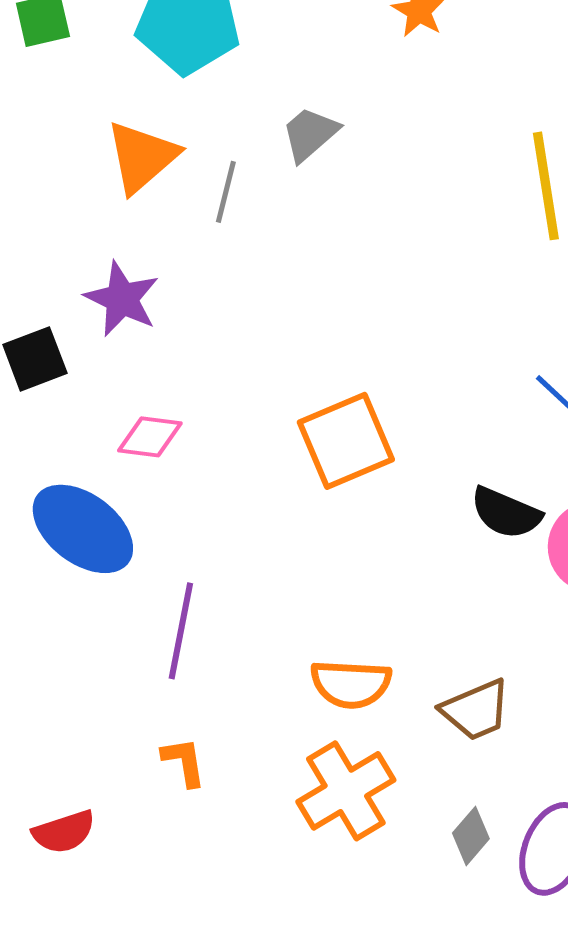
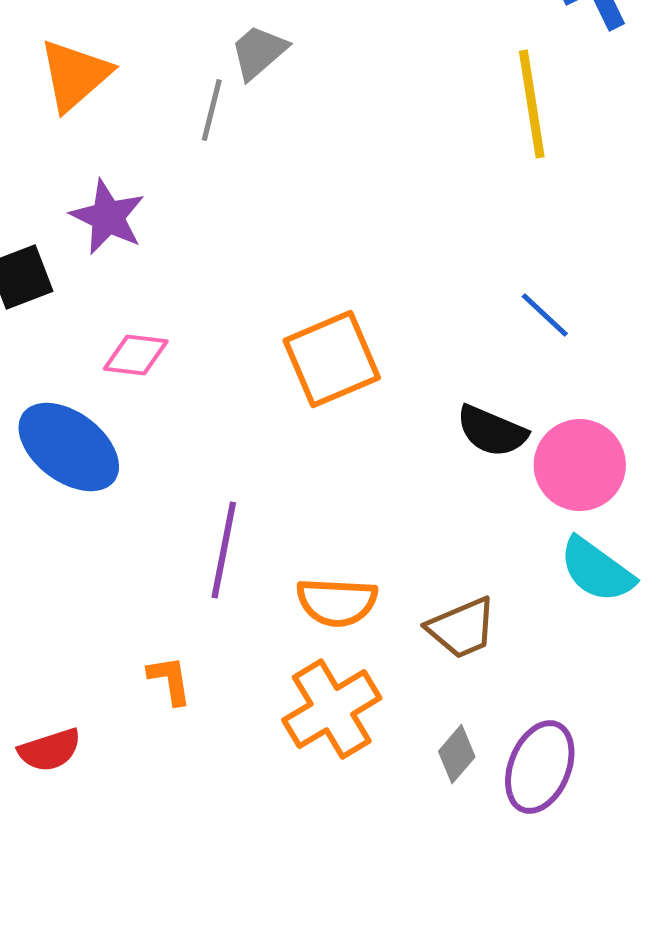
gray trapezoid: (310, 134) -> (259, 52), moved
orange triangle: (142, 157) -> (75, 75), moved
purple line: (181, 631) -> (224, 550), moved

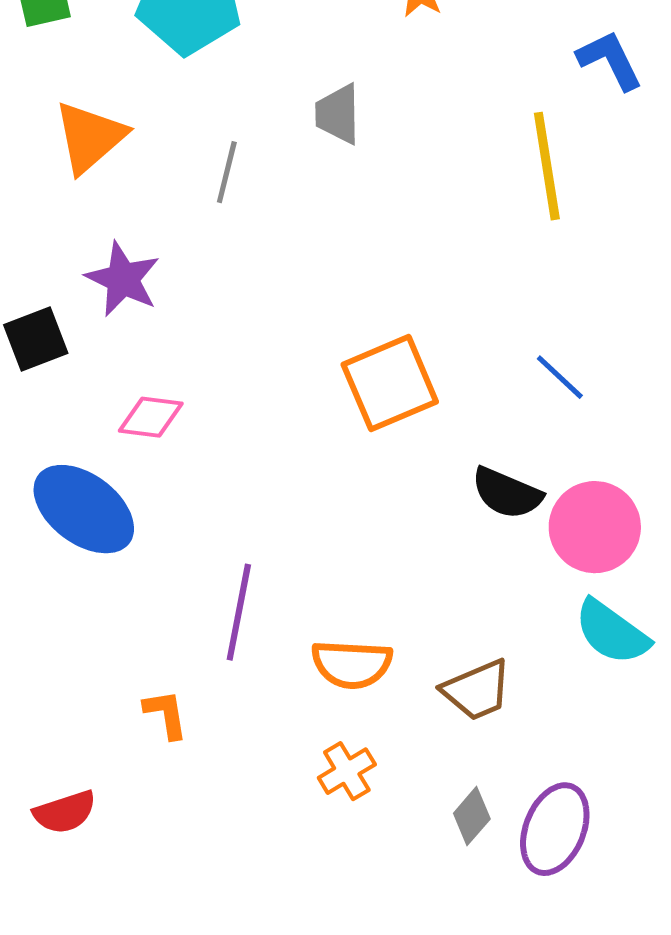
gray trapezoid: (259, 52) -> (338, 114), moved, turned -50
orange square: (332, 359) -> (390, 383), moved
orange L-shape: (170, 680) -> (166, 714), moved
orange cross: (332, 709) -> (347, 771), size x0.6

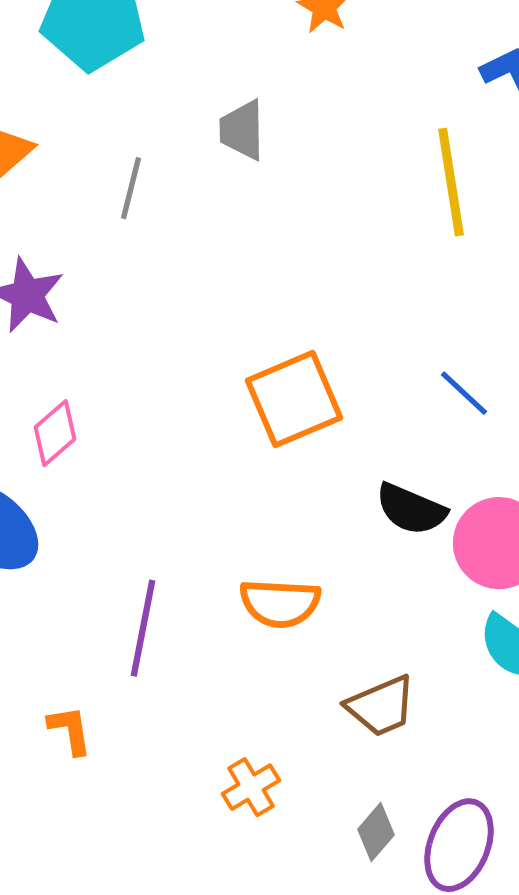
pink diamond: (151, 417) -> (55, 433), turned -48
orange semicircle: (352, 664) -> (280, 603), moved

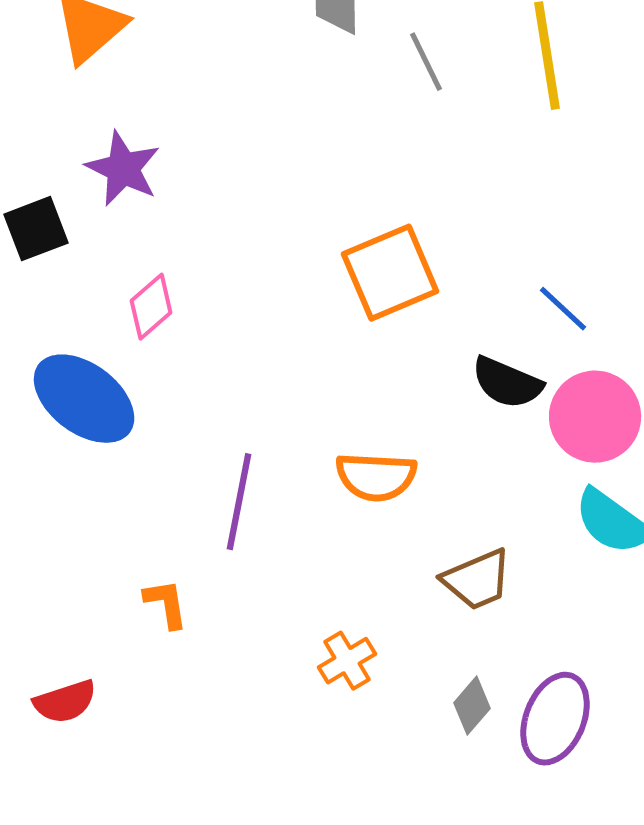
gray line: (131, 188) -> (426, 62), moved, turned -40
blue line: (464, 393) -> (563, 309), moved

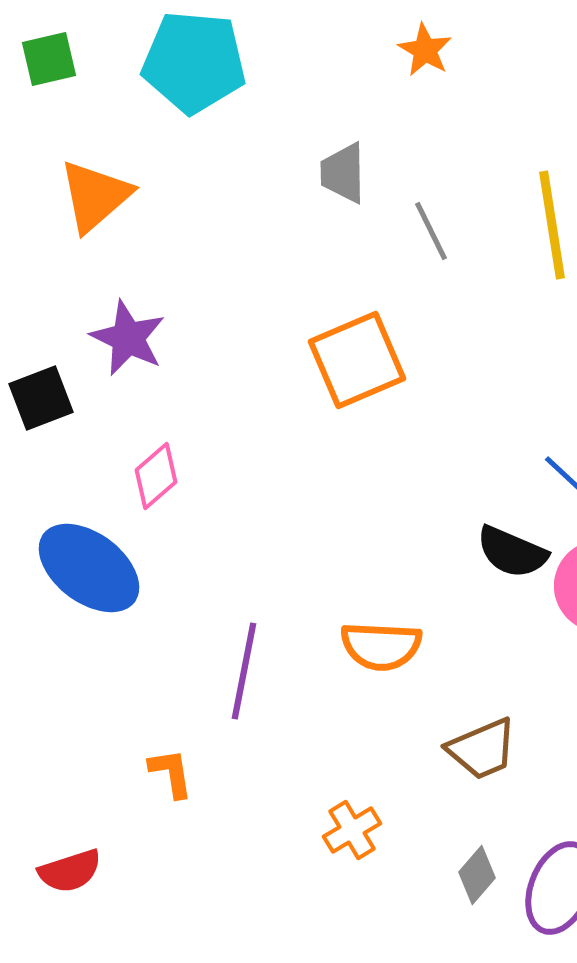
orange square: (390, 273) -> (357, 360), moved

